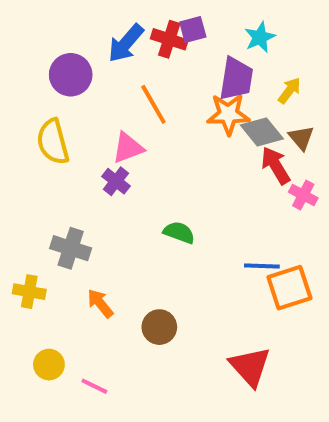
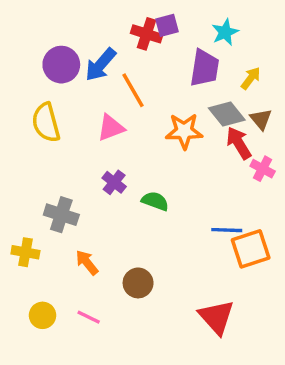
blue arrow: (126, 43) -> (101, 65), moved
orange star: (228, 114) -> (184, 131), moved
purple cross: (116, 181) -> (114, 182), moved
pink line: (94, 386) -> (89, 317), moved

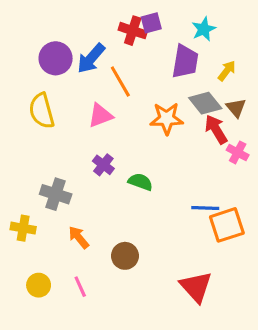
pink line: (89, 317) -> (80, 287), turned 40

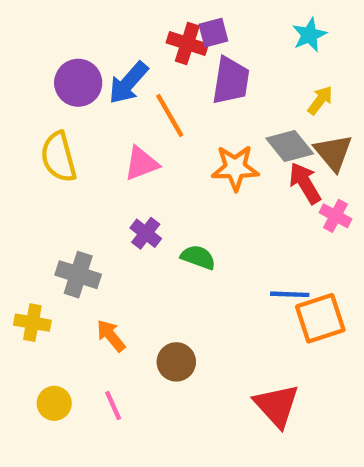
cyan star: (204, 29) -> (309, 35), moved
purple trapezoid: (185, 61) -> (231, 81), moved
brown triangle: (236, 108) -> (333, 153), size x1.4

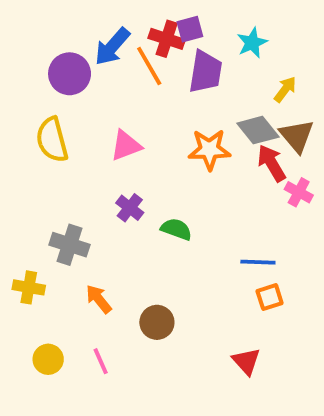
cyan star: (309, 35) -> (252, 43), moved
blue arrow: (128, 83) -> (112, 47), moved
orange line: (170, 115) -> (149, 66), moved
orange square: (320, 318) -> (270, 297), moved, size x0.6
red triangle: (277, 406) -> (246, 361), size x0.7

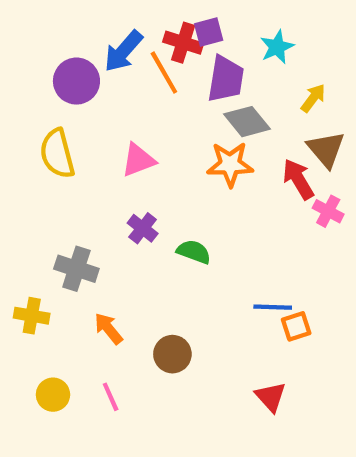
gray diamond: (258, 130) -> (247, 122), moved
blue line: (258, 262) -> (273, 307), moved

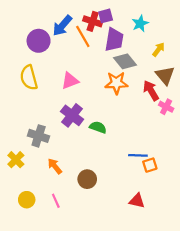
purple cross: (143, 228) -> (72, 115), size x1.5
yellow cross: (32, 316) -> (16, 160), turned 35
red triangle: (271, 397) -> (137, 201), turned -35

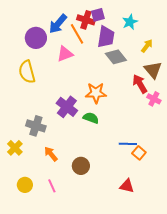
pink triangle: (70, 81) -> (65, 54), moved
orange star: (116, 83) -> (96, 93), moved
orange square: (150, 165) -> (139, 153), turned -32

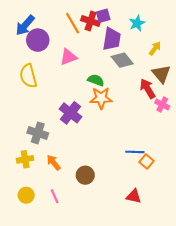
blue arrow: (58, 24) -> (25, 25), moved
orange line: (77, 34) -> (73, 23), moved
green semicircle: (91, 118) -> (96, 80), moved
yellow cross: (15, 148) -> (25, 159), moved, turned 35

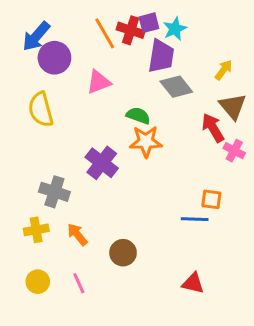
cyan star: (137, 23) -> (175, 29), moved
orange square: (146, 161) -> (211, 199), moved, turned -32

